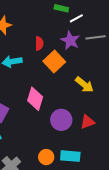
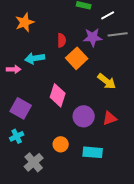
white line: (76, 18) -> (108, 15), moved
purple star: (70, 40) -> (93, 37), turned -30
orange circle: (46, 157) -> (61, 144), moved

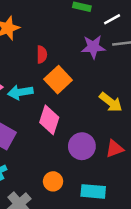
red semicircle: (62, 40) -> (42, 54), moved
cyan arrow: (35, 58) -> (20, 92), moved
orange square: (77, 58) -> (58, 80), moved

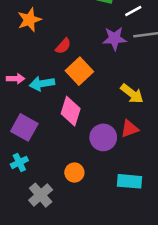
red semicircle: (42, 54) -> (63, 46), turned 42
red triangle: (115, 149) -> (130, 129), moved
cyan rectangle: (93, 191) -> (130, 181), moved

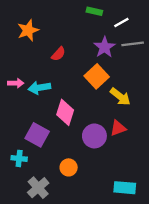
purple star: (114, 39) -> (105, 47), turned -30
orange square: (79, 71) -> (97, 76), moved
purple square: (24, 127) -> (37, 135), moved
cyan cross: (19, 162) -> (19, 158), turned 32
cyan rectangle: (130, 181) -> (125, 188), moved

